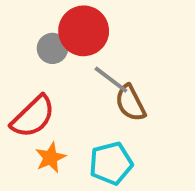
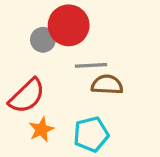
gray line: (111, 80) -> (91, 65), turned -40
brown semicircle: (130, 103) -> (107, 85), turned 120

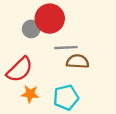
orange star: (41, 130) -> (30, 94), turned 30

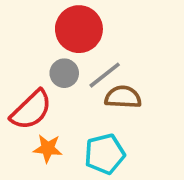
gray circle: (31, 29) -> (64, 73), moved
gray line: (66, 48) -> (105, 75), turned -35

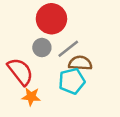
red semicircle: (31, 110) -> (20, 71), turned -84
cyan pentagon: (105, 154) -> (72, 81), moved

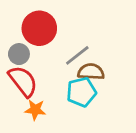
red circle: (51, 19) -> (39, 28), moved
gray circle: (42, 48) -> (19, 54), moved

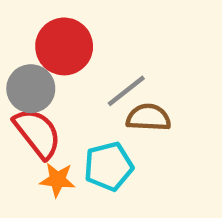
gray circle: (19, 54) -> (31, 89), size x1.4
cyan pentagon: (81, 92) -> (109, 166), moved

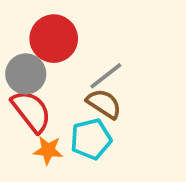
brown semicircle: (148, 118) -> (104, 104), moved, turned 30

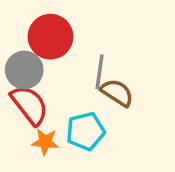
gray line: (106, 76) -> (100, 72), turned -44
brown semicircle: (104, 104) -> (117, 93), moved

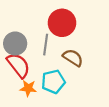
red circle: (50, 37) -> (62, 23), moved
gray line: (100, 72) -> (46, 45), moved

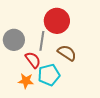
red semicircle: (18, 65) -> (33, 60), moved, size x0.7

